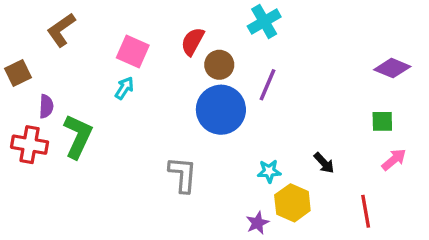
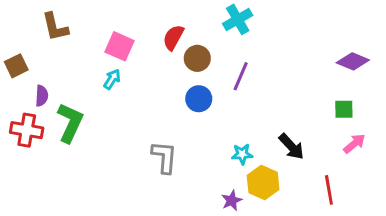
brown L-shape: (61, 30) -> (55, 27), turned -68
blue circle: (221, 110) -> (199, 99), size x0.6
black arrow: (324, 163) -> (292, 147), size x1.4

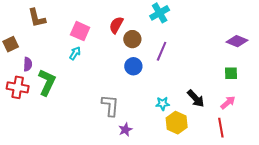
pink arrow: (354, 144) -> (228, 102), moved
purple star: (232, 200) -> (125, 130), moved

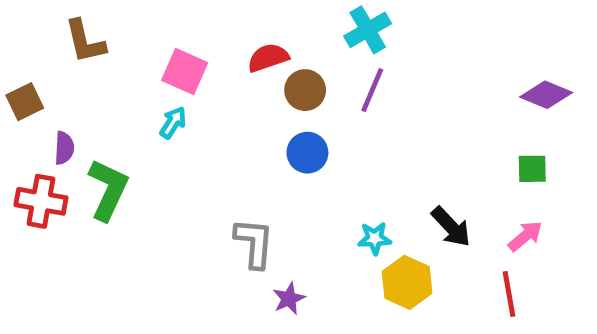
red semicircle: (116, 25) -> (268, 58), turned 42
purple line: (162, 51) -> (372, 90), moved

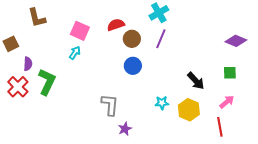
red cross: (41, 201) -> (18, 87), turned 35
black arrow: (451, 227) -> (196, 81), moved
yellow hexagon: (407, 282) -> (189, 110), moved

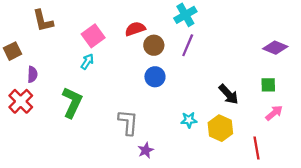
pink square: (80, 31) -> (93, 36), turned 30
green L-shape: (47, 82) -> (72, 102), moved
pink arrow: (227, 102) -> (274, 113), moved

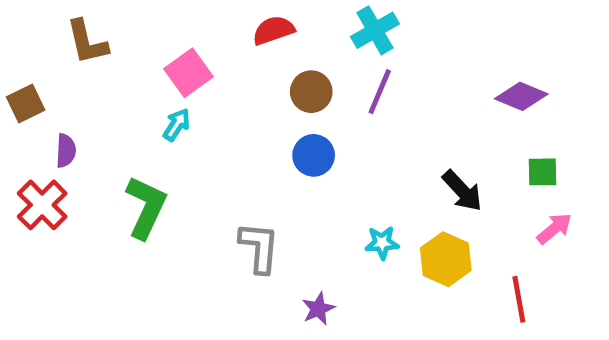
red semicircle: (135, 29) -> (273, 30), moved
purple diamond: (275, 48) -> (521, 96), moved
purple star: (146, 150) -> (318, 309), moved

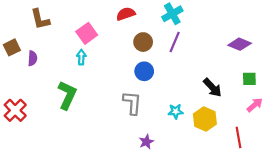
cyan arrow: (177, 125) -> (81, 57), turned -32
purple semicircle: (66, 151) -> (33, 58), moved
red cross: (42, 205) -> (15, 110), moved
gray L-shape: (259, 247) -> (132, 103), moved

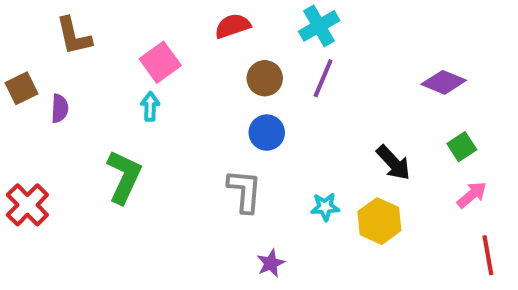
green square: (249, 79) -> (462, 147), turned -32
red line: (238, 137) -> (488, 255), moved

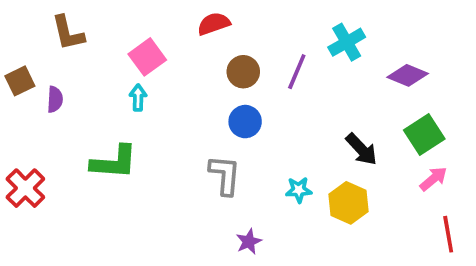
cyan cross: (319, 26) -> (347, 42), moved
green square: (462, 147) -> (424, 134), size x1.5
green L-shape: (124, 177) -> (114, 162), turned 69

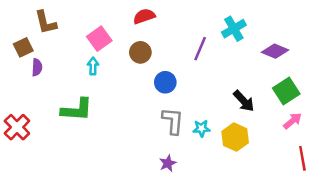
brown circle: (243, 72) -> (140, 52), moved
brown square: (20, 81) -> (23, 47), moved
gray L-shape: (225, 175) -> (173, 121), moved

